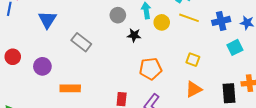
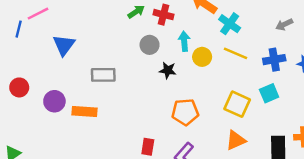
gray rectangle: (81, 42) -> (103, 75), turned -42
cyan square: (235, 47) -> (269, 93), moved
yellow square: (193, 60) -> (237, 104), size x1.5
orange rectangle: (70, 88) -> (85, 111), moved

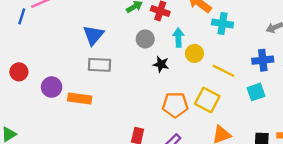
cyan cross: (230, 24) -> (223, 24), turned -30
blue triangle: (64, 45) -> (93, 35), moved
yellow line: (236, 53) -> (223, 71), moved
yellow square: (237, 104) -> (207, 100), moved

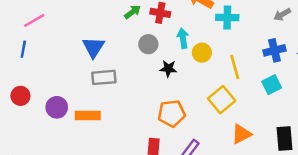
blue line: (22, 16) -> (23, 49), moved
yellow line: (223, 71) -> (235, 67), turned 55
yellow square: (207, 100) -> (222, 100), turned 30
orange pentagon: (175, 105) -> (172, 113), moved

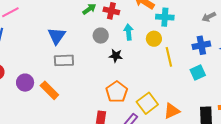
yellow circle: (202, 53) -> (154, 39), moved
yellow square: (222, 100) -> (147, 103), moved
orange pentagon: (172, 113) -> (117, 92), turned -30
orange rectangle: (88, 116) -> (49, 90), turned 42

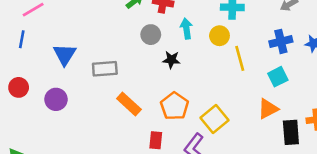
blue triangle: (57, 36) -> (65, 55), moved
orange rectangle: (49, 90) -> (129, 104), moved
orange triangle: (172, 111) -> (268, 109), moved

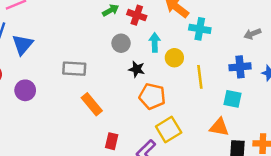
yellow circle: (219, 36) -> (174, 58), moved
blue triangle: (65, 55) -> (23, 45), moved
cyan square: (278, 77) -> (232, 99), turned 30
orange pentagon: (174, 106) -> (152, 96), moved, turned -30
orange triangle: (268, 109) -> (219, 127), turned 30

